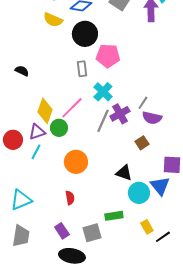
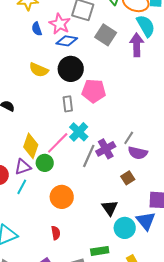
yellow semicircle: (53, 20) -> (39, 70), moved
cyan cross: (103, 92) -> (79, 132), moved
black triangle: (124, 173) -> (110, 208), turned 36

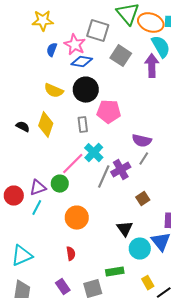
blue semicircle: (37, 29) -> (52, 50), turned 40
yellow diamond: (31, 146) -> (46, 125), moved
purple semicircle: (138, 153) -> (142, 141), moved

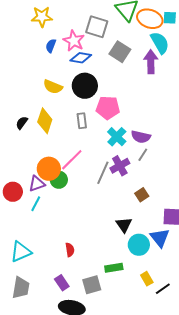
black semicircle: (23, 127) -> (22, 123), turned -80
cyan cross: (94, 153) -> (117, 137), moved
orange circle: (77, 218) -> (49, 169), moved

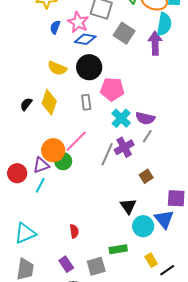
cyan semicircle: (160, 43) -> (164, 24), turned 40

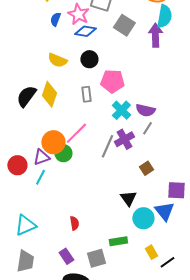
black circle: (89, 67) -> (89, 59), size x0.7
black semicircle: (26, 104) -> (26, 96), size x1.6

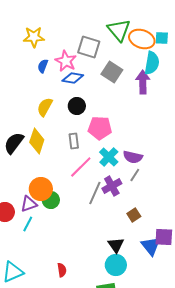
yellow semicircle: (57, 60) -> (45, 107), turned 96
pink line: (76, 133) -> (81, 167), moved
blue triangle: (164, 211) -> (151, 246), moved
cyan circle: (143, 218) -> (116, 265), moved

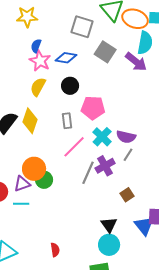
pink star: (66, 61) -> (40, 61), moved
purple arrow: (143, 82) -> (136, 62), turned 130
cyan line: (28, 224) -> (21, 204), turned 63

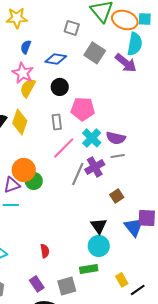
gray square: (82, 27) -> (72, 28), size x0.7
pink star: (40, 61) -> (23, 73), moved
gray line: (128, 155) -> (118, 156), turned 48

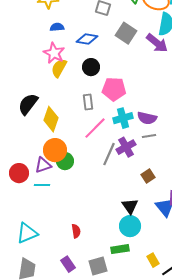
blue semicircle: (26, 47) -> (57, 27), turned 64
yellow diamond: (20, 122) -> (51, 119), moved
cyan cross: (92, 138) -> (123, 118), turned 30

